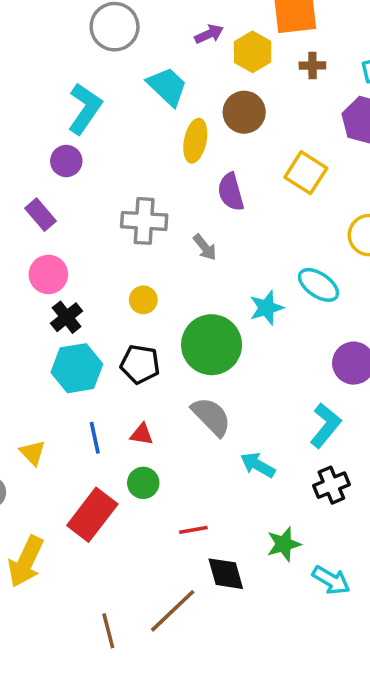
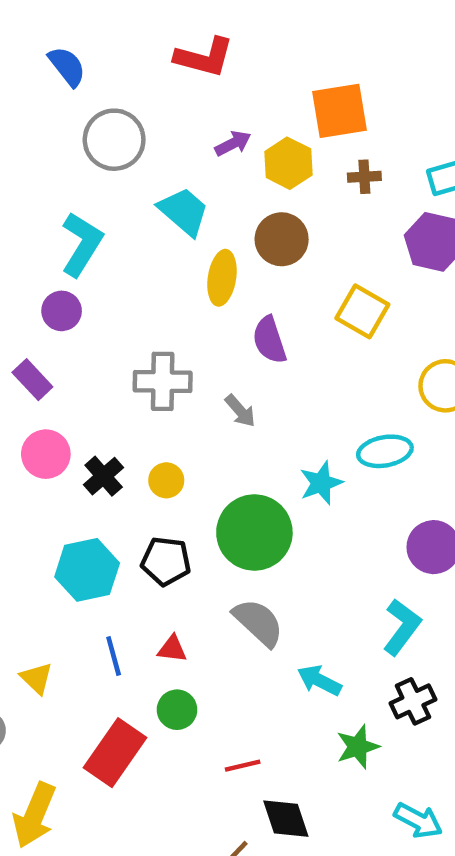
cyan ellipse: (319, 285) -> (385, 451), turned -42
black cross: (67, 317) -> (104, 476), moved
green star: (284, 544) -> (358, 747), moved

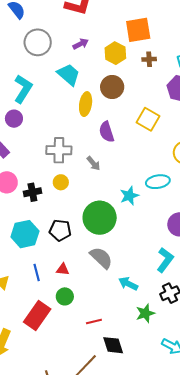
purple arrow: (233, 143) -> (81, 44), moved
black cross: (104, 476) -> (32, 192), turned 30
yellow circle: (166, 480) -> (61, 182), moved

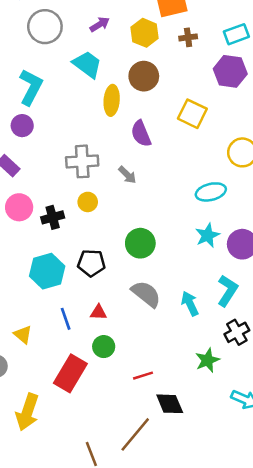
cyan star: (129, 196) -> (207, 235), moved
green circle: (100, 218) -> (140, 243), size x0.7
cyan arrow: (128, 284) -> (190, 304), moved, turned 42

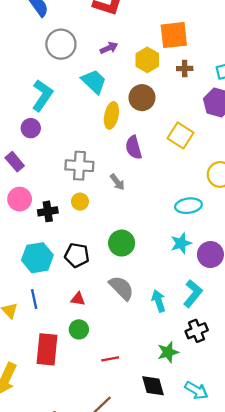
blue line: (66, 319) -> (34, 299), moved
red rectangle: (70, 373) -> (47, 349), turned -32
black diamond: (170, 404) -> (153, 386), moved

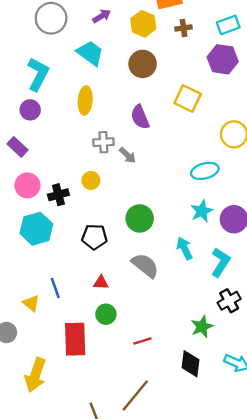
yellow ellipse: (111, 115) -> (85, 100), moved
gray cross: (79, 166) -> (103, 142), moved, size x0.7
cyan hexagon: (37, 258) -> (36, 229), moved
cyan arrow: (159, 301) -> (185, 248), moved
black diamond: (153, 386) -> (191, 364), turned 30

